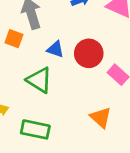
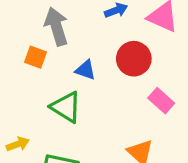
red circle: (89, 53) -> (134, 59), moved

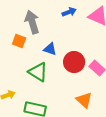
red circle: (134, 59) -> (74, 62), moved

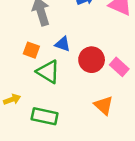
orange square: (19, 41) -> (31, 50), moved

